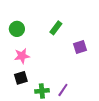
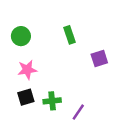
green rectangle: (56, 28) -> (69, 35), turned -56
green cross: (42, 91) -> (52, 101), moved

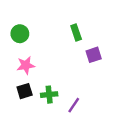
green rectangle: (69, 35) -> (76, 33), moved

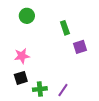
green circle: (20, 34) -> (27, 16), moved
green cross: (49, 95) -> (40, 89), moved

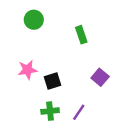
purple square: (80, 47) -> (100, 77), moved, turned -32
black square: (21, 78) -> (53, 81), moved

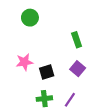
green rectangle: (81, 35) -> (77, 40), moved
purple square: (100, 77) -> (78, 69), moved

